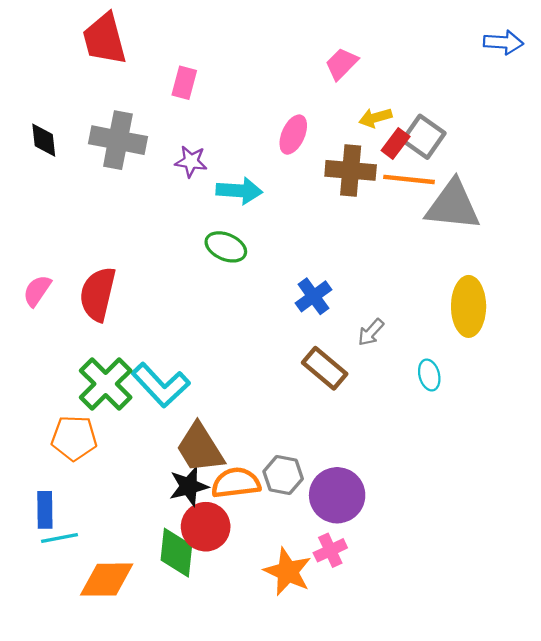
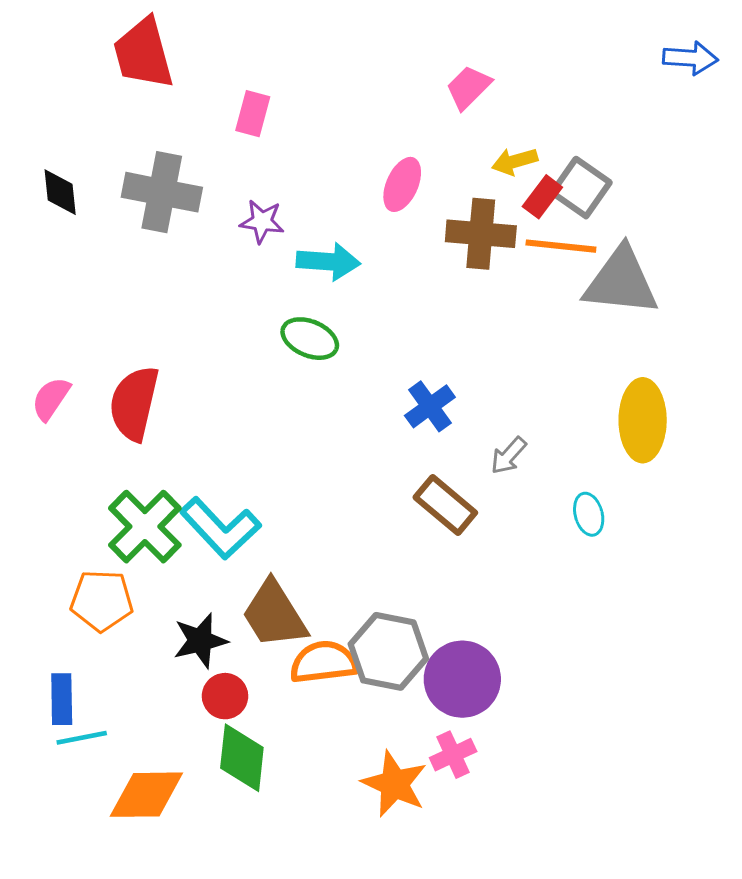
gray hexagon: (283, 475) -> (388, 651), size x1.4
black star: (189, 486) -> (200, 641), moved
red circle: (206, 527) -> (225, 696), moved, size x0.7

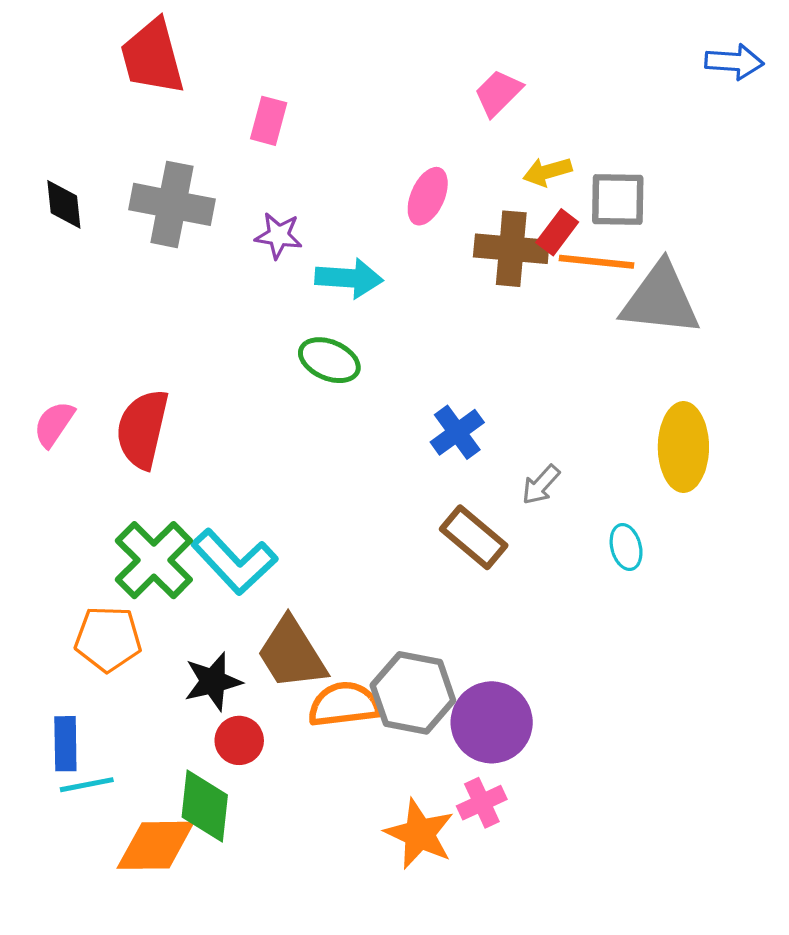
gray square: (581, 188) -> (618, 199), turned -34
red rectangle: (542, 197) -> (557, 232), moved
green diamond: (242, 758) -> (205, 806), moved

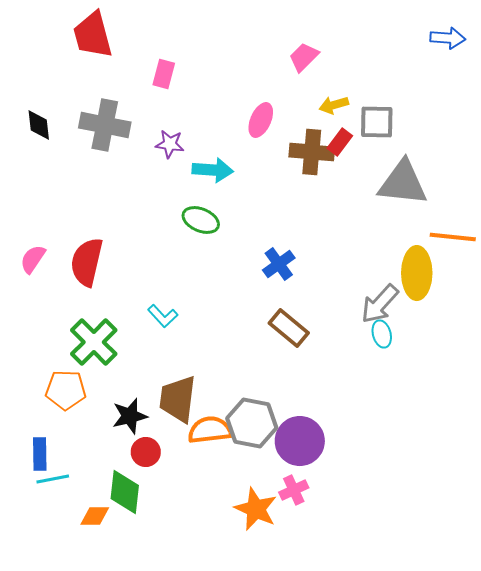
orange line: (597, 262) -> (453, 237), moved
gray arrow: (541, 485) -> (380, 304), moved, size x1.6
cyan L-shape: (234, 562) -> (163, 316), moved, size x0.6
brown trapezoid: (292, 654) -> (178, 399), turned 39
orange diamond: (156, 845) -> (95, 516), size x0.6

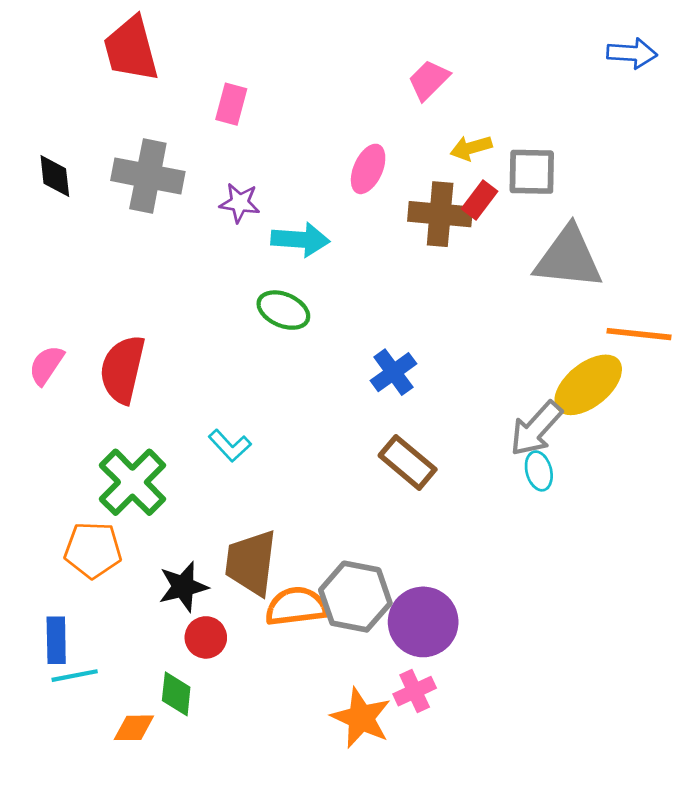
yellow ellipse: (417, 273) -> (588, 385), turned 51
green diamond: (125, 492) -> (176, 694), size x0.7

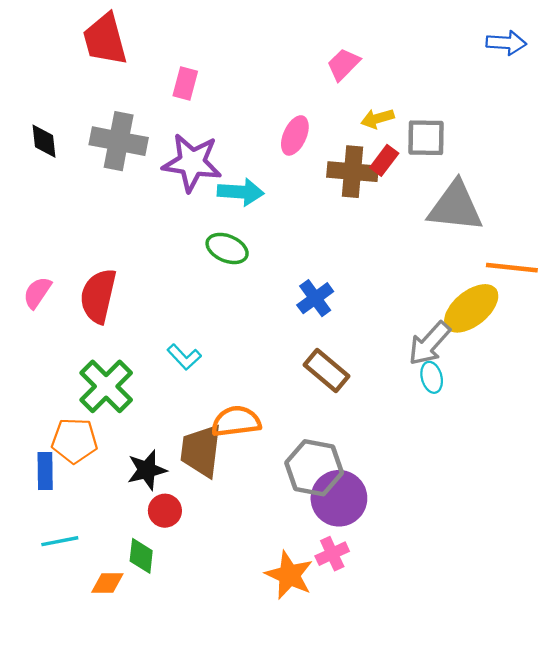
purple star: (240, 203) -> (192, 163), size x1.8
gray hexagon: (355, 597) -> (314, 468), moved
orange semicircle: (296, 606) -> (236, 421), moved
blue rectangle: (56, 640) -> (45, 471), moved

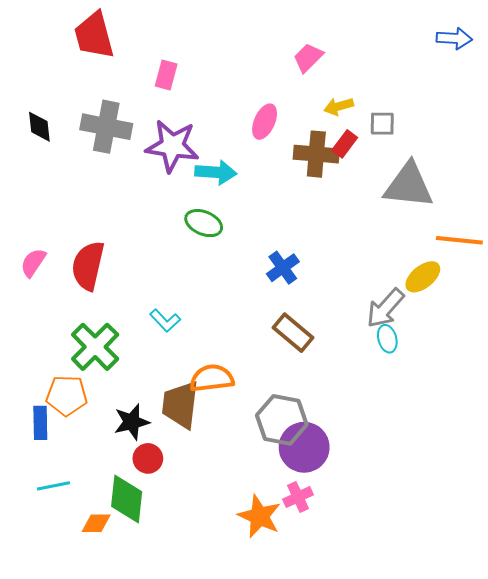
gray square: (426, 138) -> (382, 124), size x0.7
yellow ellipse: (471, 308) -> (423, 277), size x0.7
green diamond: (141, 556) -> (127, 499), size x1.5

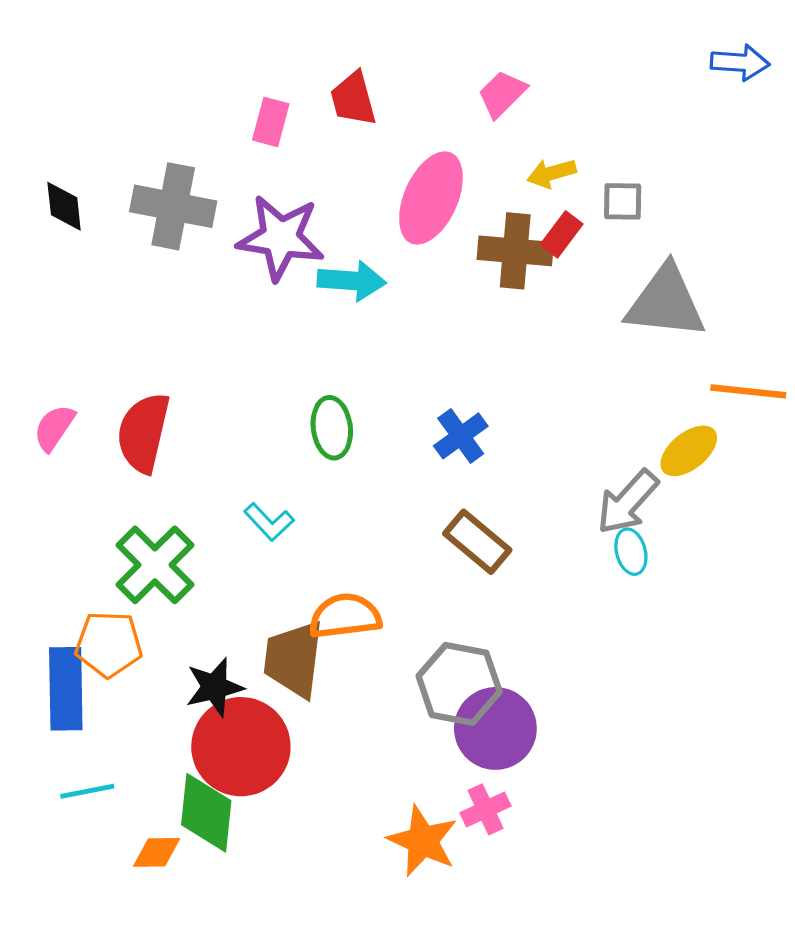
red trapezoid: (94, 35) -> (353, 99), moved, size x0.7
pink ellipse: (265, 122) -> (431, 198), size x1.6
green ellipse: (204, 223) -> (332, 428), moved, turned 60
blue rectangle: (40, 423) -> (66, 689), size x1.5
red circle: (148, 458) -> (241, 747), size x2.0

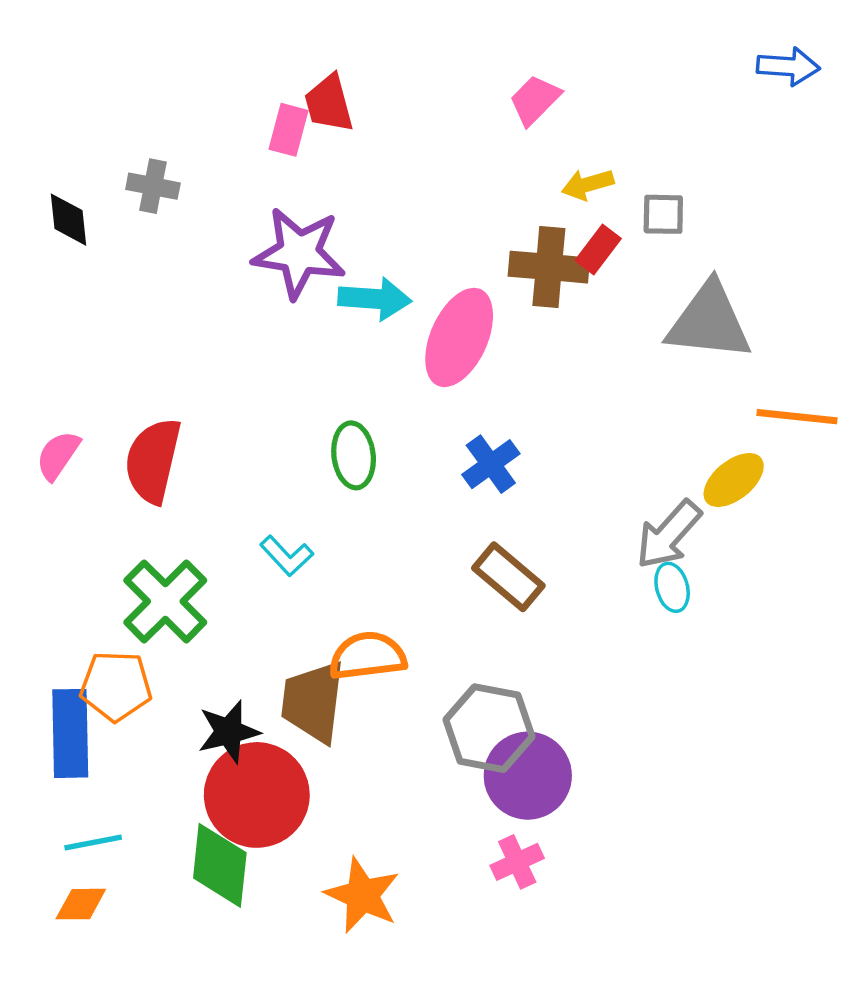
red trapezoid: (353, 99) -> (329, 103), moved
pink ellipse: (431, 198) -> (459, 337), moved
gray cross: (173, 206) -> (153, 186), moved, size x0.6
orange star: (423, 841) -> (362, 895), moved
orange diamond: (157, 852) -> (81, 904), moved

